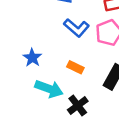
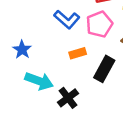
orange rectangle: (75, 67) -> (78, 53), moved, turned -42

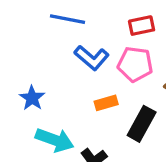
pink pentagon: (99, 24) -> (135, 64), turned 30

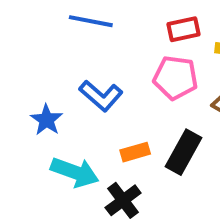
blue L-shape: (92, 58) -> (101, 96), moved
orange rectangle: (106, 103) -> (135, 152), moved

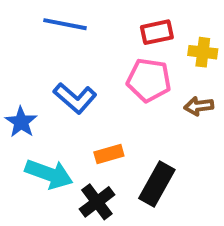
black rectangle: (183, 152) -> (157, 184), moved

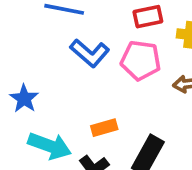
blue L-shape: (75, 98) -> (90, 53), moved

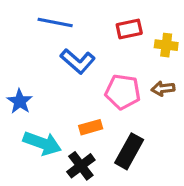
pink pentagon: (141, 60) -> (123, 92), moved

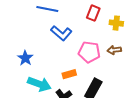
red rectangle: (129, 29) -> (93, 13), turned -56

